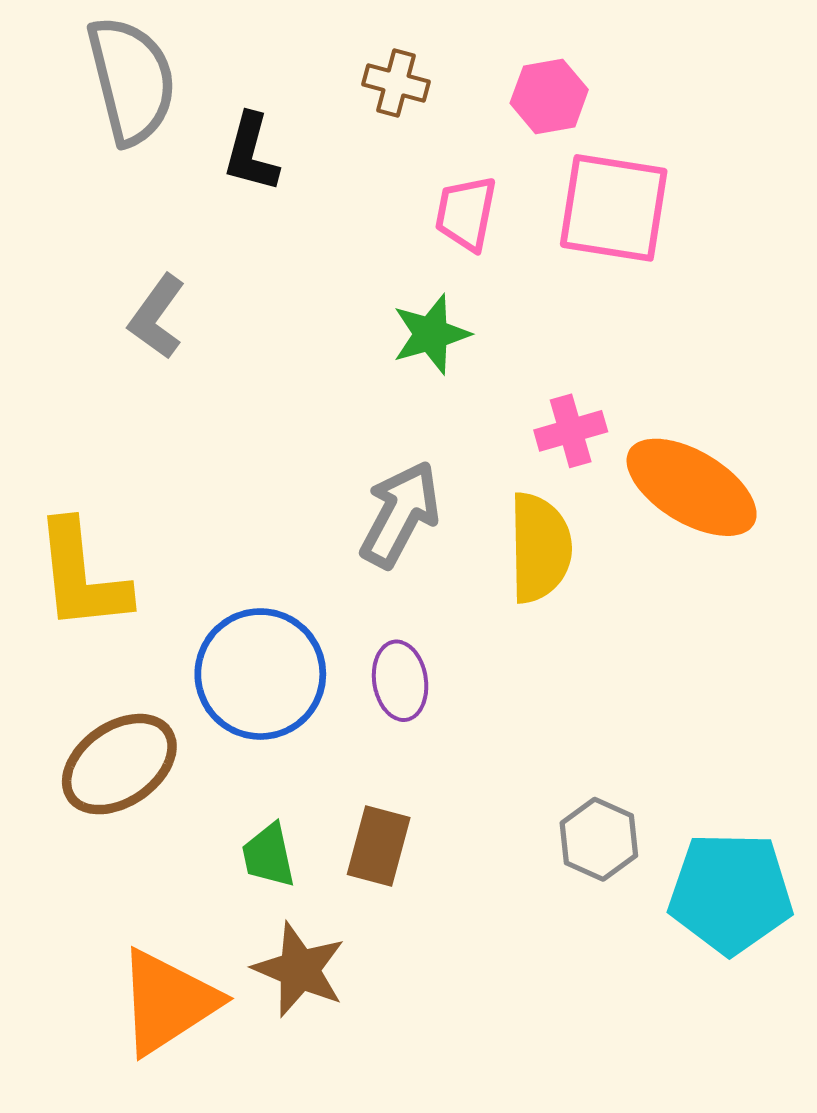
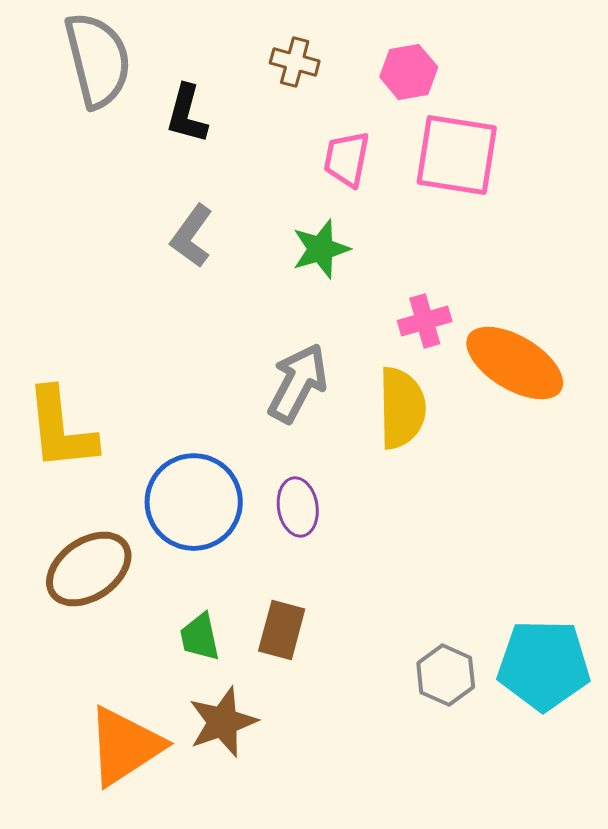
gray L-shape: (157, 317) -> (192, 236), moved
gray hexagon: (599, 839) -> (446, 675), moved
brown star: (299, 970) -> (223, 722), turned 30

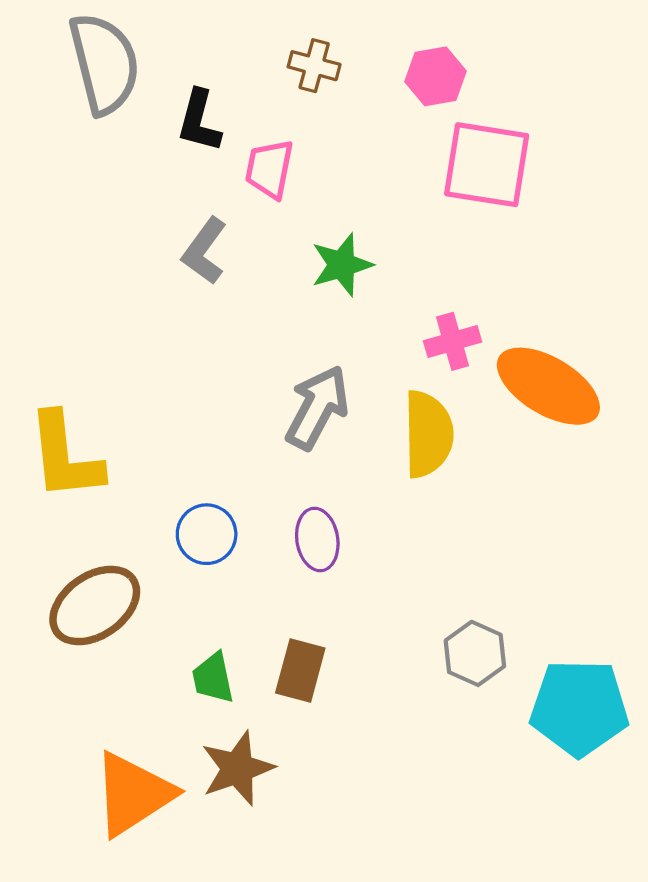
pink trapezoid: (347, 159) -> (269, 169), moved
blue circle: (194, 502) -> (207, 534), size x0.6
gray hexagon: (446, 675) -> (475, 653), moved

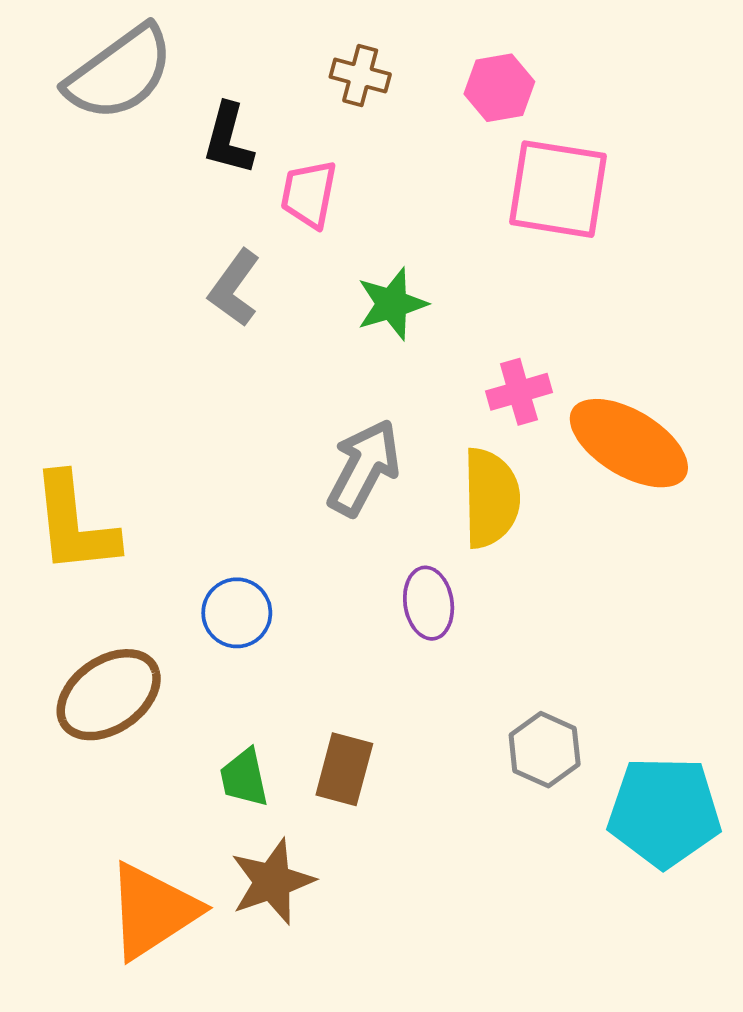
gray semicircle: (104, 64) -> (120, 73), turned 68
purple ellipse: (317, 539) -> (429, 603), moved

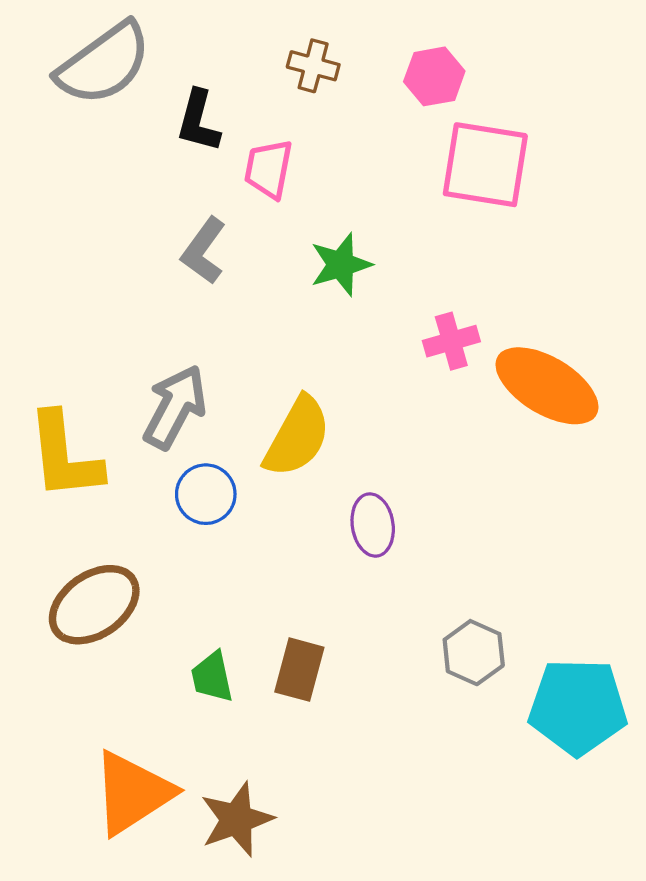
gray arrow: (364, 468) -> (175, 407), moved
yellow semicircle: (491, 498) -> (297, 437), moved, turned 30
blue circle: (237, 613) -> (206, 494), moved
brown star: (272, 882) -> (237, 819), moved

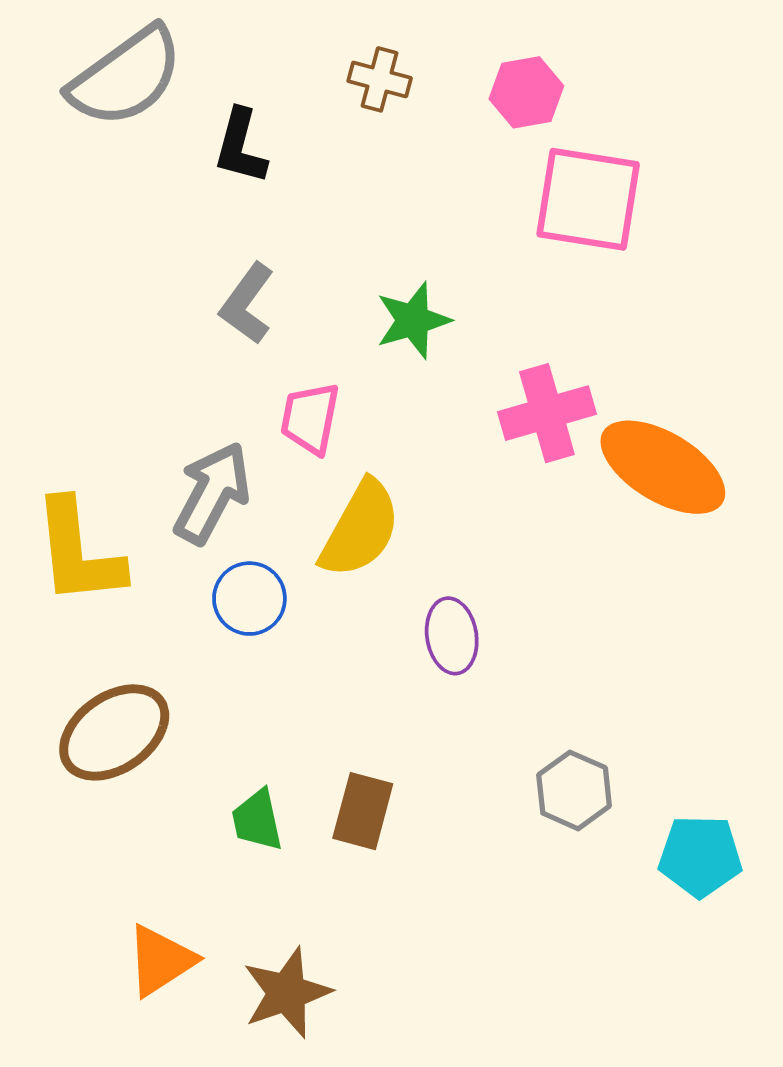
pink trapezoid: (268, 169) -> (310, 418), moved
pink cross: (451, 341) -> (547, 413), size x1.4
cyan pentagon: (578, 707) -> (700, 856), size x0.7
orange triangle: (132, 793) -> (161, 960), size x0.7

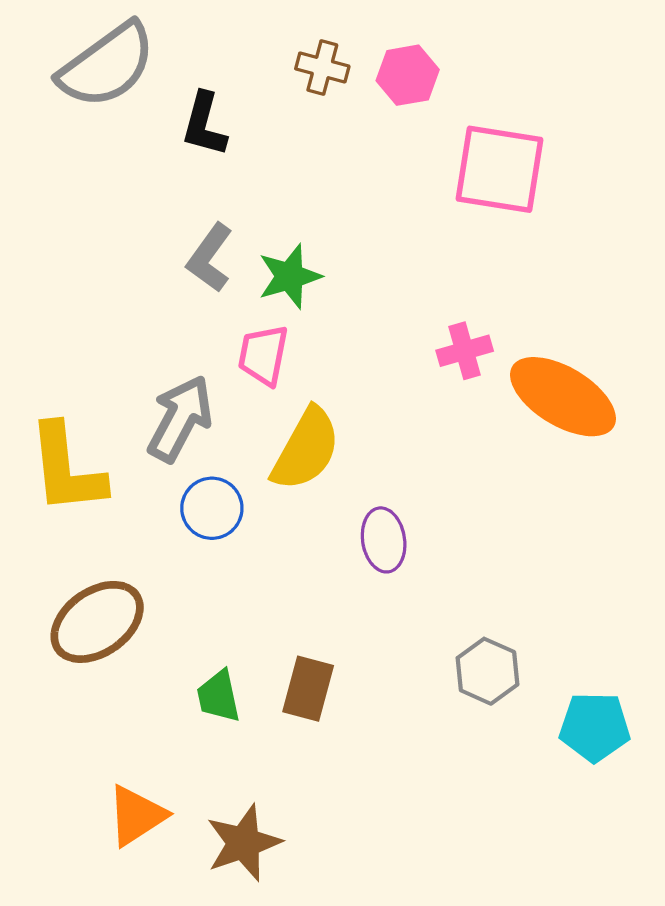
pink hexagon: (526, 92) -> (408, 75), moved
green star: (413, 320) -> (290, 276), moved
pink cross: (547, 413) -> (465, 351), size x0.7

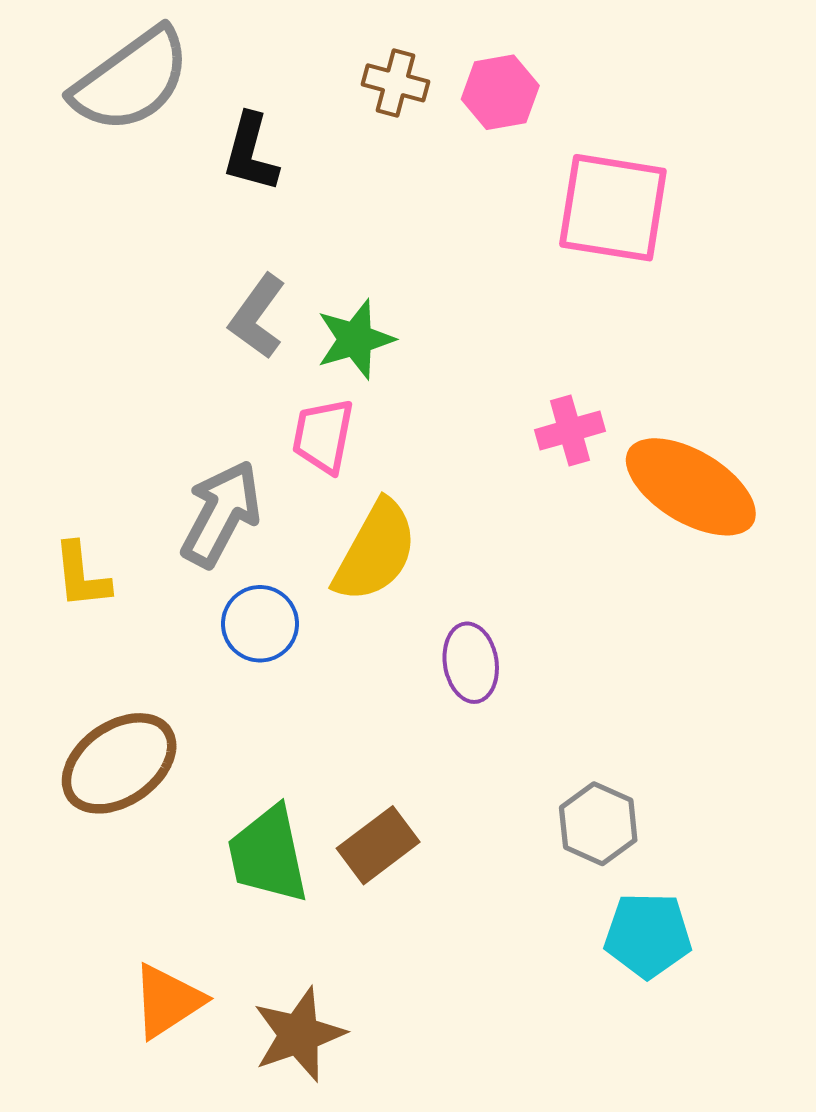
yellow L-shape: (66, 469) -> (81, 575), size x0.6
brown rectangle: (308, 689) -> (378, 845), turned 38
green trapezoid: (218, 696) -> (268, 855), size x1.5
cyan pentagon: (595, 727) -> (648, 935), moved

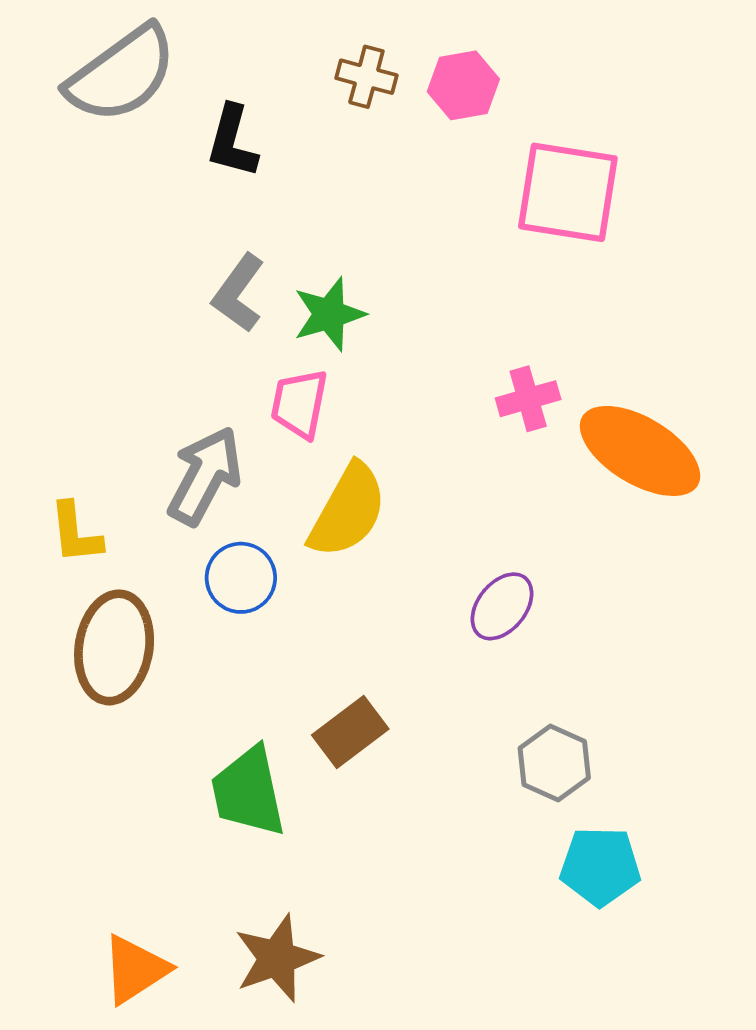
purple ellipse: (471, 663) -> (502, 606), moved, turned 48
brown ellipse: (119, 763) -> (114, 647), moved, turned -46
brown rectangle: (378, 845) -> (350, 732), moved
orange triangle: (167, 1001) -> (135, 969), moved

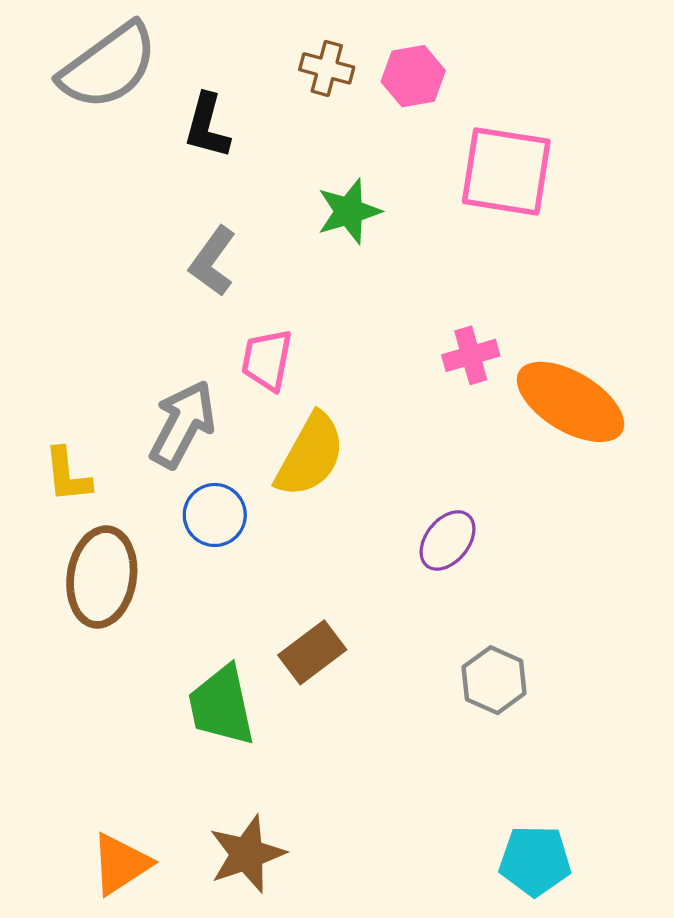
green star: (329, 314) -> (349, 211), moved
cyan pentagon: (600, 866) -> (535, 861), moved

